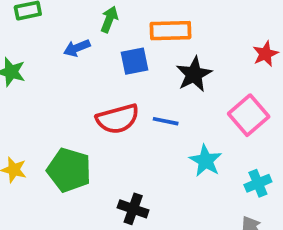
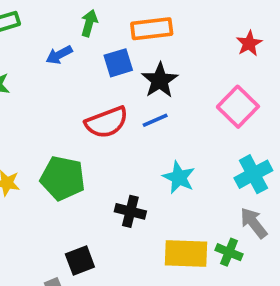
black star: (194, 74) -> (160, 80), moved
blue line: (166, 121) -> (155, 120), turned -30
cyan star: (206, 161) -> (179, 177), moved
cyan cross: (258, 183) -> (253, 174), size x1.4

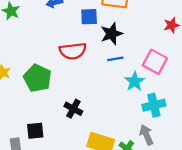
pink square: (238, 107) -> (155, 62), turned -30
blue line: (155, 120) -> (115, 59), moved
cyan star: (179, 177) -> (135, 81), moved

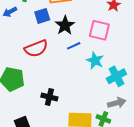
pink square: (155, 62) -> (99, 30), moved
gray arrow: (146, 135) -> (117, 103), turned 114

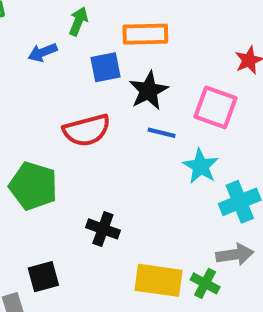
blue line: (74, 46) -> (162, 133), turned 32

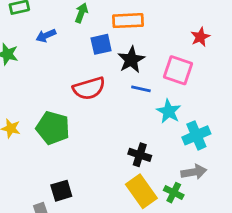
blue arrow: (43, 52) -> (46, 36), moved
black cross: (103, 229) -> (140, 155), moved
yellow rectangle: (159, 280) -> (141, 191), turned 48

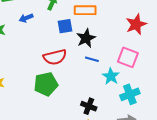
red star: (200, 37) -> (136, 24), size x1.5
pink square: (178, 70) -> (128, 57), moved
green pentagon: (53, 128) -> (46, 84), moved, turned -30

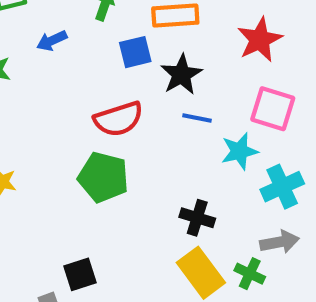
red star: (136, 24) -> (260, 40), moved
cyan star: (111, 76) -> (239, 151), turned 30
green pentagon: (46, 84) -> (103, 177), turned 30

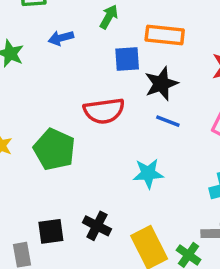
cyan star: (239, 151) -> (148, 173), moved
green pentagon: (103, 177) -> (54, 149), moved
black cross: (197, 218) -> (97, 226), moved

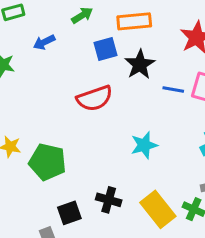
green arrow: (109, 17) -> (82, 15), turned 40
blue line: (168, 121) -> (173, 89), moved
green pentagon: (54, 149) -> (47, 162), moved

